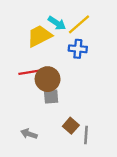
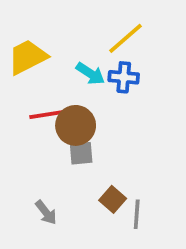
cyan arrow: (57, 23) -> (90, 74), moved
yellow trapezoid: (39, 36) -> (27, 57), moved
gray arrow: (29, 134) -> (46, 212), turned -147

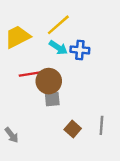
yellow line: (126, 38) -> (58, 25), moved
gray arrow: (46, 212) -> (12, 135), moved
gray line: (137, 214) -> (101, 125), moved

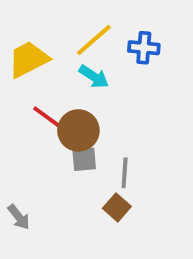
blue cross: (80, 50) -> (144, 48), moved
red line: (31, 74) -> (50, 119), turned 45
gray line: (101, 125) -> (125, 173), moved

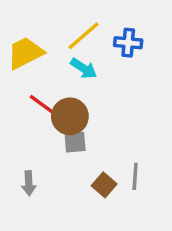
gray line: (125, 173) -> (135, 176), moved
gray arrow: (19, 217) -> (29, 183), moved, turned 35

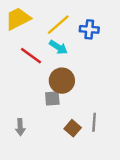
yellow trapezoid: (25, 53) -> (18, 19), moved
red line: (44, 106) -> (31, 56), moved
brown circle: (70, 116) -> (62, 81), moved

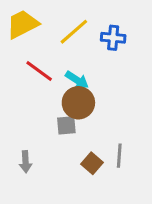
cyan arrow: (58, 47) -> (77, 80), moved

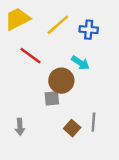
cyan arrow: (77, 80) -> (80, 63), moved

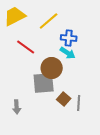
blue cross: (89, 30) -> (69, 38), moved
gray square: (52, 98) -> (44, 83), size x1.6
brown square: (72, 128) -> (64, 99), moved

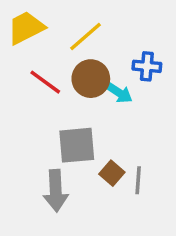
blue cross: (69, 38) -> (147, 66), moved
brown circle: (52, 68) -> (91, 79), moved
gray arrow: (17, 107) -> (56, 191), moved, size x1.6

